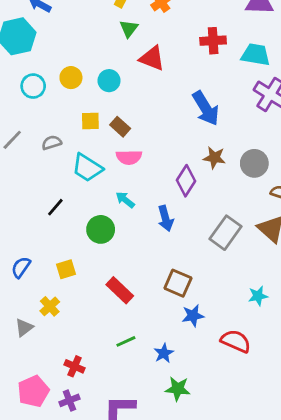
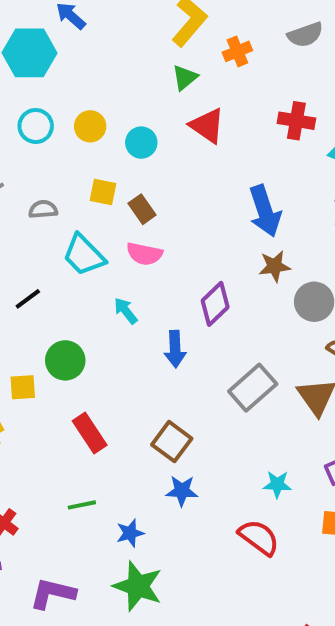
brown star: (214, 158) -> (275, 266), moved, turned -30
green circle: (101, 229) -> (65, 360), moved
red semicircle: (236, 341) -> (259, 537), moved
green star: (178, 389) -> (138, 586), size x1.4

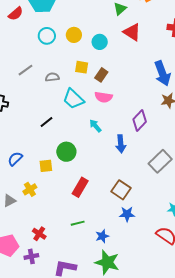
brown rectangle: (142, 209) -> (101, 75), turned 72
red rectangle: (90, 433) -> (80, 187), turned 66

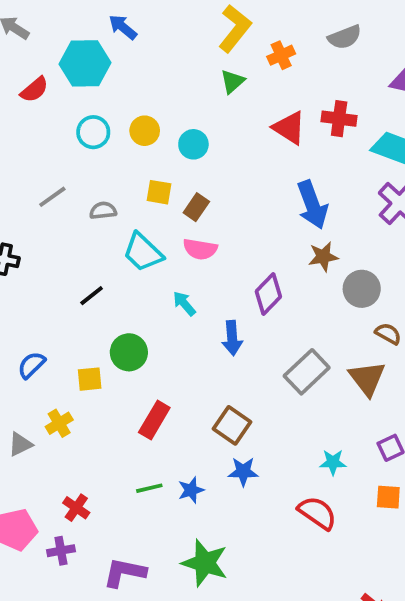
red triangle: (132, 32) -> (289, 128), moved
blue star: (102, 236) -> (191, 490), moved

